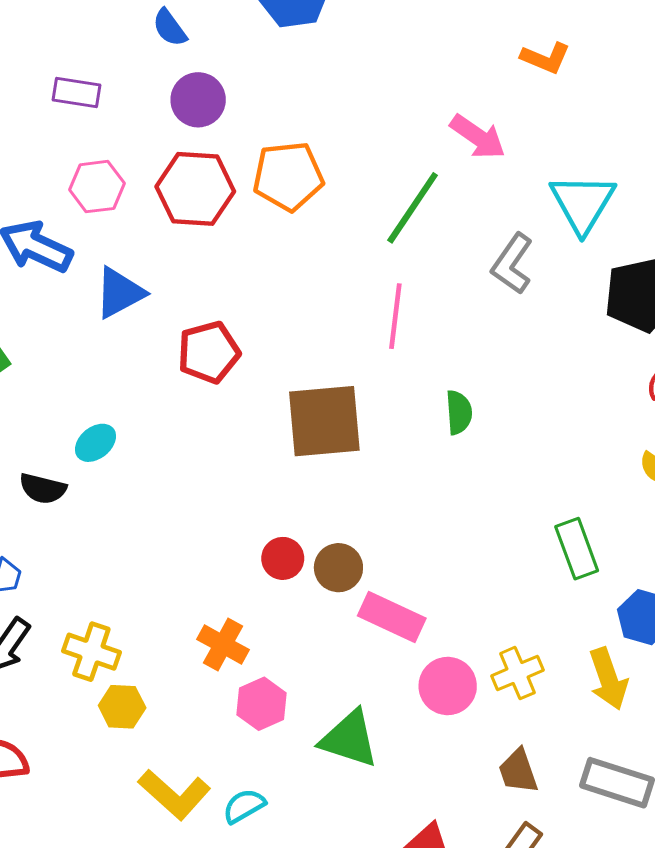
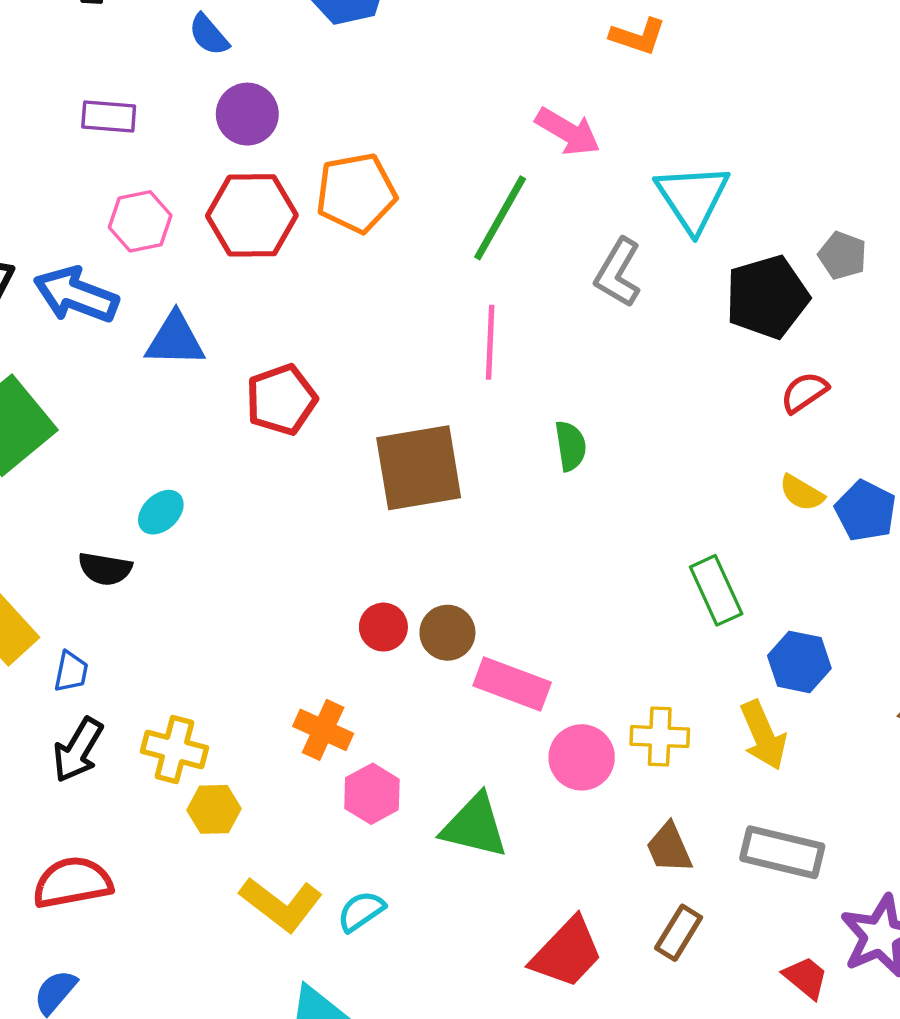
blue triangle: (120, 293) -> (175, 340), turned 34
yellow cross: (518, 673) -> (660, 737), turned 30

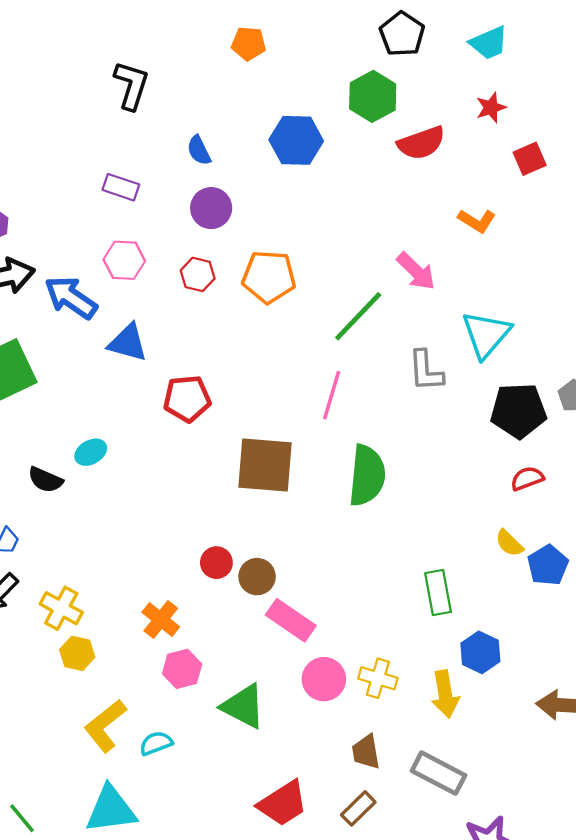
red hexagon: (252, 215) -> (198, 274), size x0.6
gray L-shape: (618, 273) -> (426, 371), turned -48
green semicircle: (571, 446) -> (367, 475), size x1.8
yellow L-shape: (281, 904) -> (105, 726), turned 90

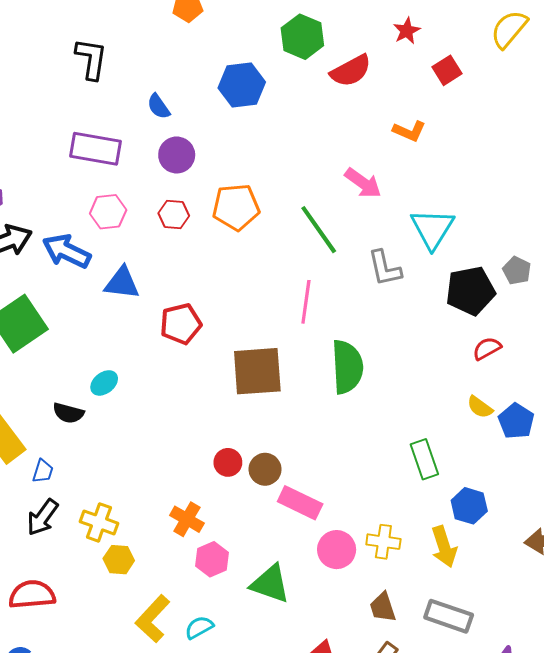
purple rectangle: (121, 187) -> (96, 149), size x1.6
green line: (358, 316) -> (319, 230), turned -70

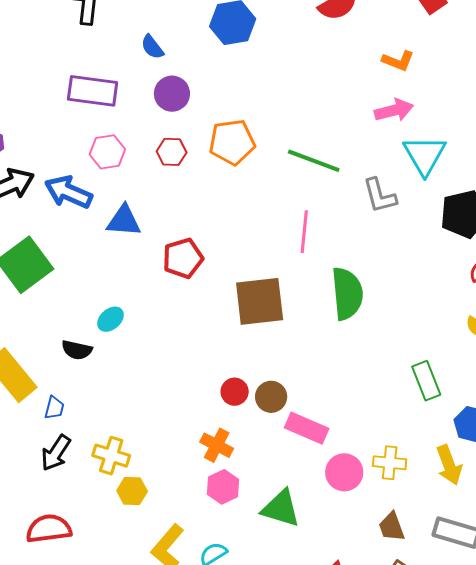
pink arrow: (363, 183) -> (394, 110), moved, turned -48
green line: (319, 230) -> (314, 161), turned -32
orange cross: (187, 519) -> (217, 445), moved

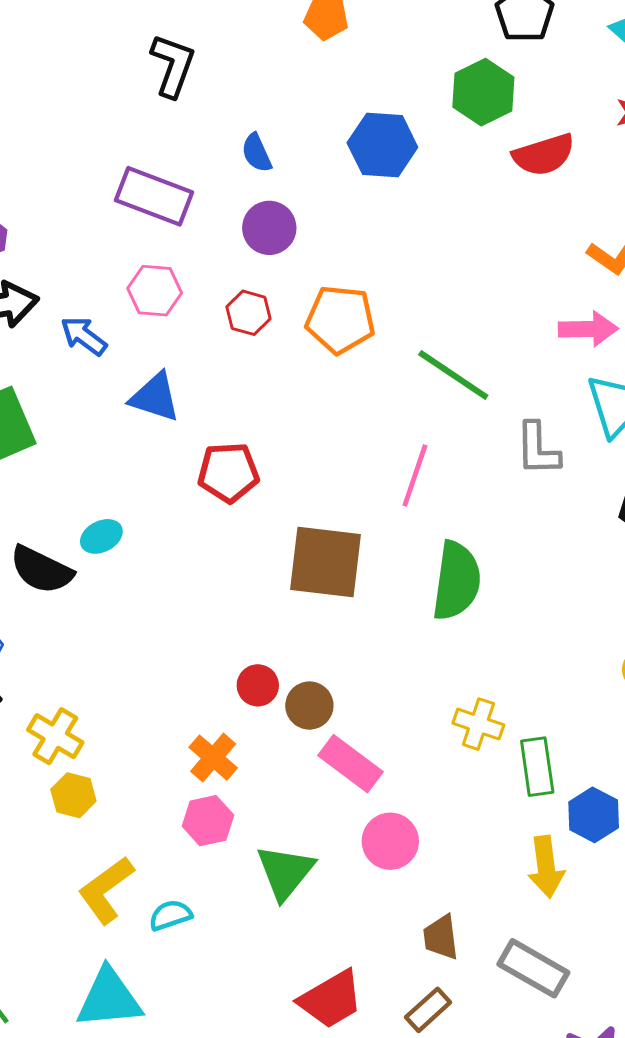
blue arrow: (68, 192) -> (84, 336), size x0.7
black semicircle: (77, 350) -> (41, 570), size x1.4
green rectangle: (426, 381) -> (537, 767), moved
yellow cross: (390, 463) -> (478, 724), moved
green triangle: (281, 508) -> (285, 872), turned 39

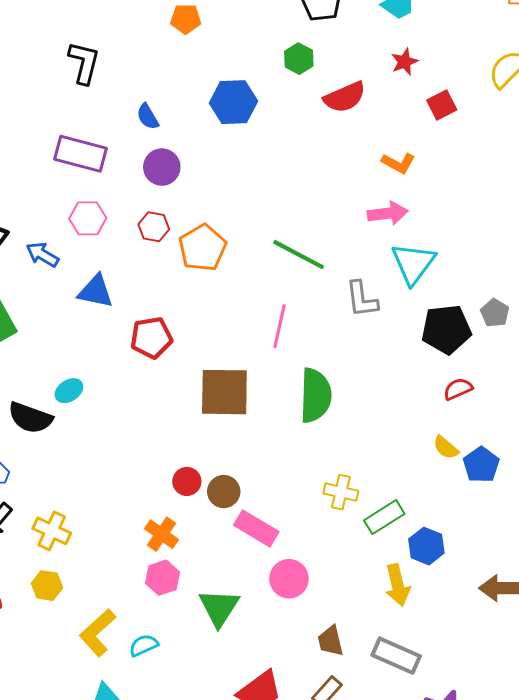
green hexagon: (483, 92) -> (299, 59), size x0.7
orange pentagon: (340, 319) -> (202, 248), moved, turned -30
green rectangle: (537, 767) -> (384, 517), turned 72
yellow hexagon: (73, 795) -> (47, 586), moved

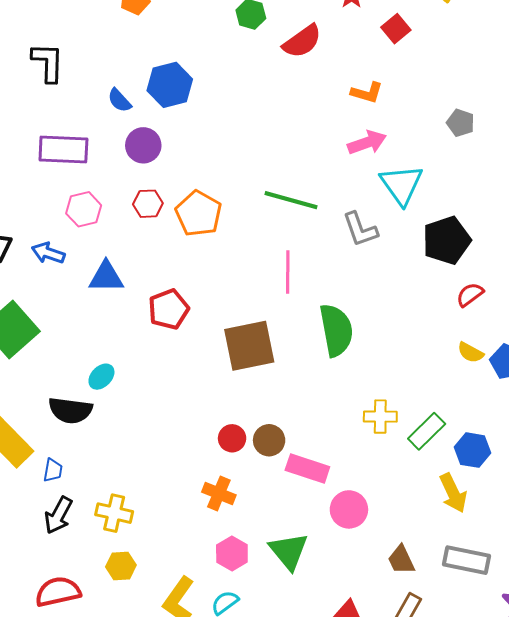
blue hexagon: (233, 102) -> (170, 85), moved
gray pentagon: (495, 313) -> (461, 123), moved
pink hexagon: (162, 578) -> (232, 553), moved

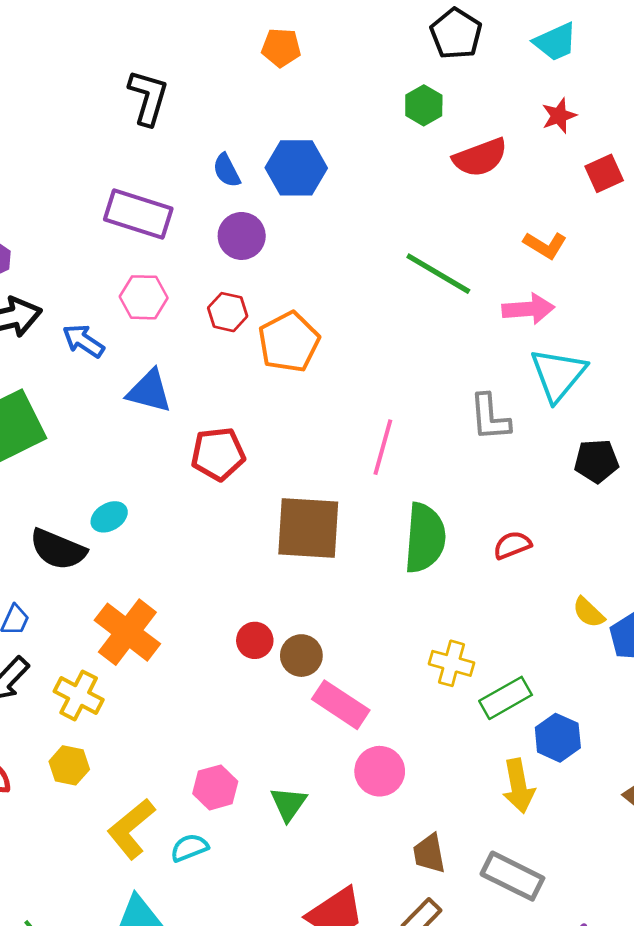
green line: (291, 200) -> (438, 274), moved
black pentagon: (447, 240) -> (596, 461), size x0.7
red semicircle: (470, 295) -> (512, 545), moved
orange cross: (219, 494) -> (127, 632), moved, size x1.5
green triangle: (289, 551) -> (288, 804), size x0.7

